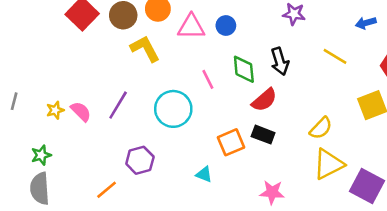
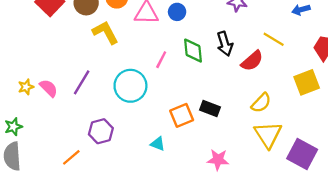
pink line: (208, 79) -> (161, 60), turned 54
red semicircle: (264, 100) -> (252, 61), moved
yellow triangle: (329, 164) -> (268, 135), turned -36

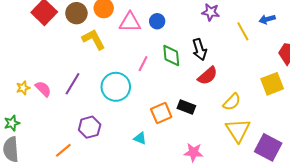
yellow line: (274, 39) -> (243, 31), moved, turned 30
red semicircle: (252, 61) -> (208, 76), moved

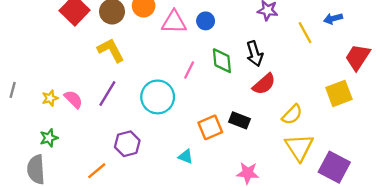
yellow L-shape: (94, 39) -> (111, 50), moved
green star: (12, 123) -> (49, 138), moved

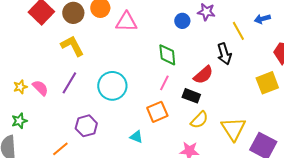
blue circle: (206, 21) -> (182, 21), moved
black arrow: (255, 54) -> (224, 54), moved
pink line: (189, 70) -> (164, 83), moved
yellow semicircle: (292, 114) -> (199, 120), moved
black rectangle: (239, 120) -> (191, 96), moved

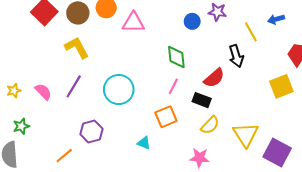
yellow star: (20, 87) -> (14, 91), moved

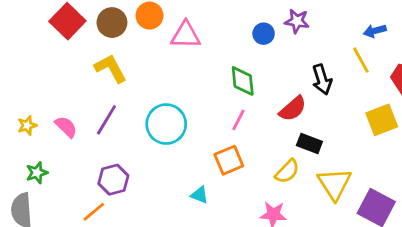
yellow line: (251, 32) -> (361, 60), moved
black rectangle: (202, 100) -> (309, 144), moved
purple hexagon: (91, 131) -> (113, 180), moved

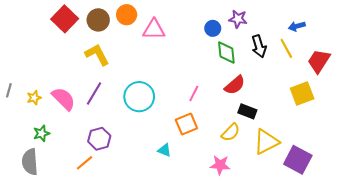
black arrow: (322, 80) -> (259, 46), moved
green diamond: (243, 81) -> (226, 53), moved
pink semicircle: (66, 127) -> (64, 99), size x1.4
yellow triangle: (334, 184) -> (266, 142), turned 36

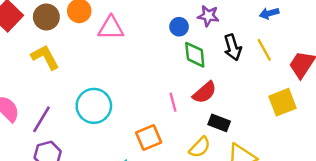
blue arrow: (297, 26) -> (269, 13), moved
purple line: (94, 94) -> (41, 119), moved
pink line: (194, 94) -> (173, 102), moved, turned -42

